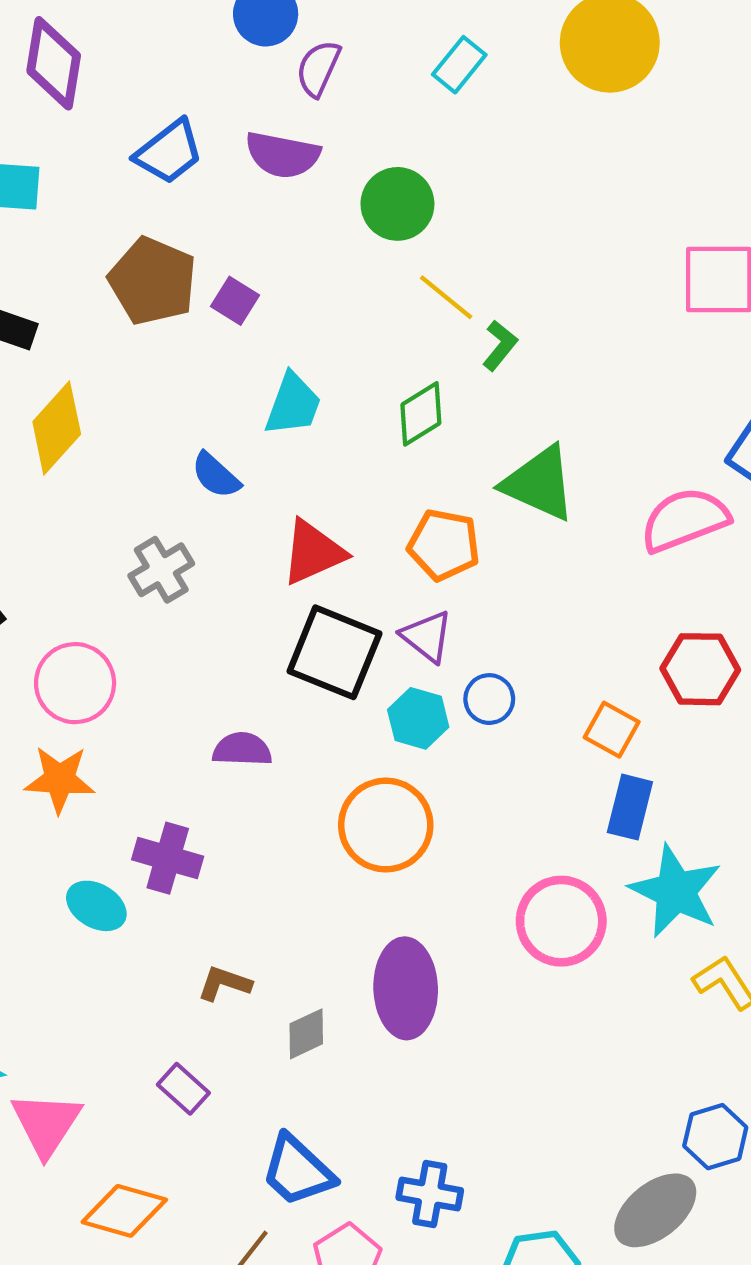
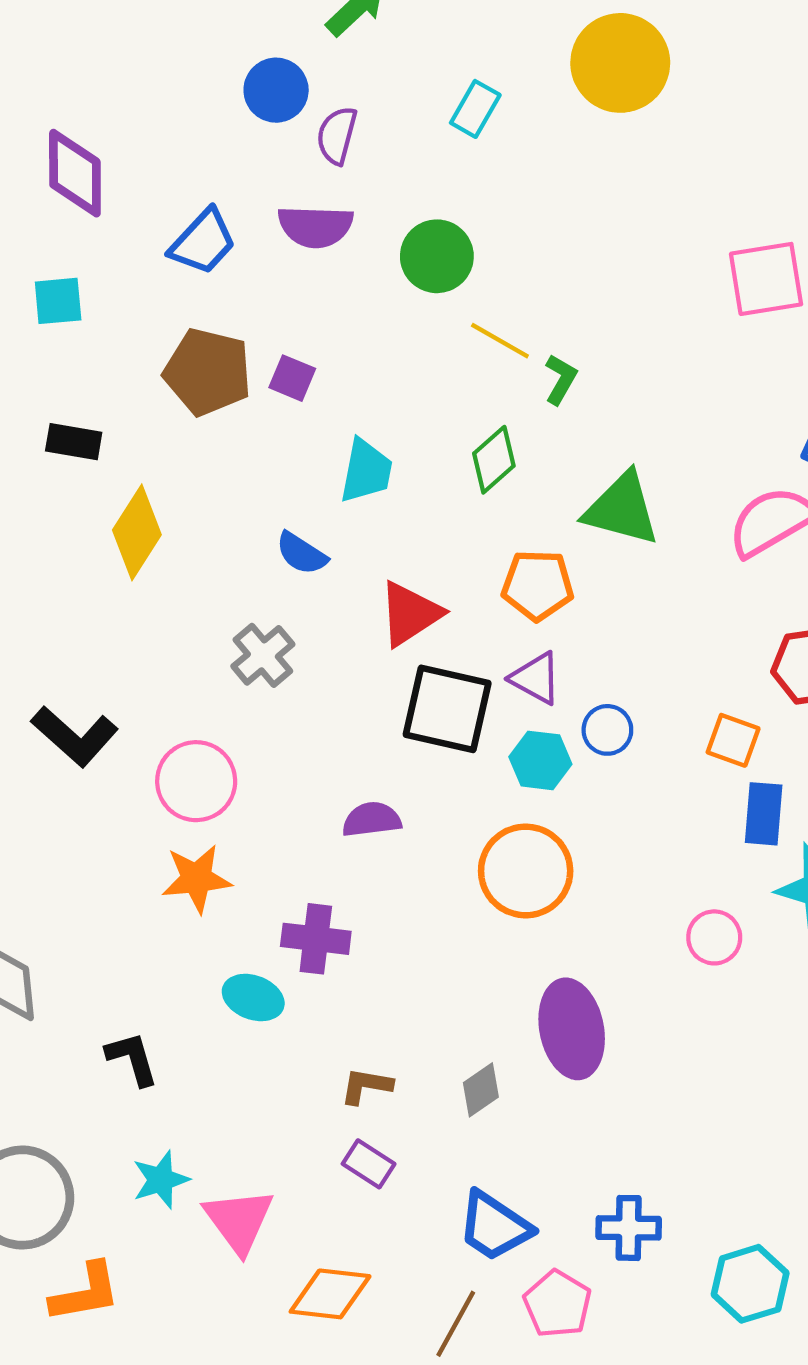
pink circle: (561, 921) -> (714, 937), size x0.6
brown L-shape: (224, 983) -> (366, 1086), moved

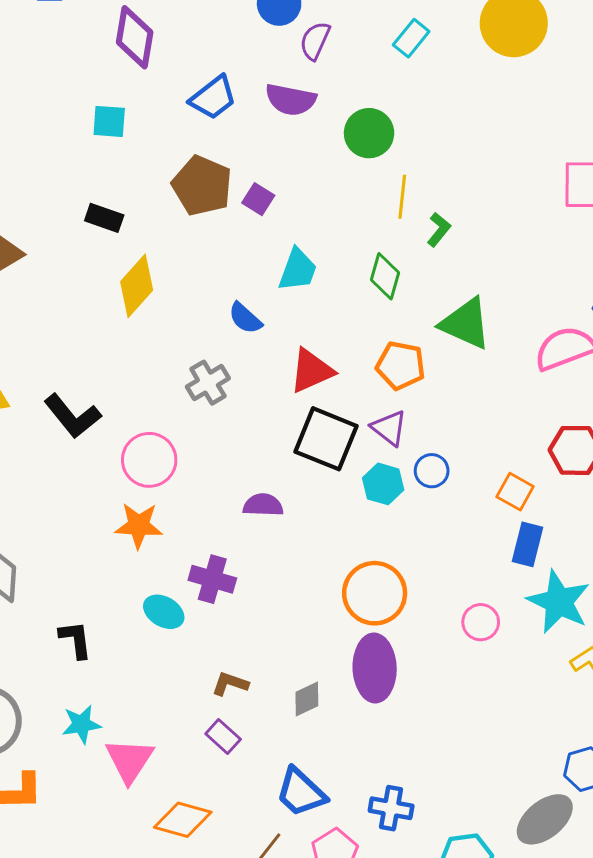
yellow line: (500, 341) -> (402, 197), turned 57
green diamond: (494, 460) -> (385, 276), turned -42
orange circle: (526, 871) -> (375, 593), moved

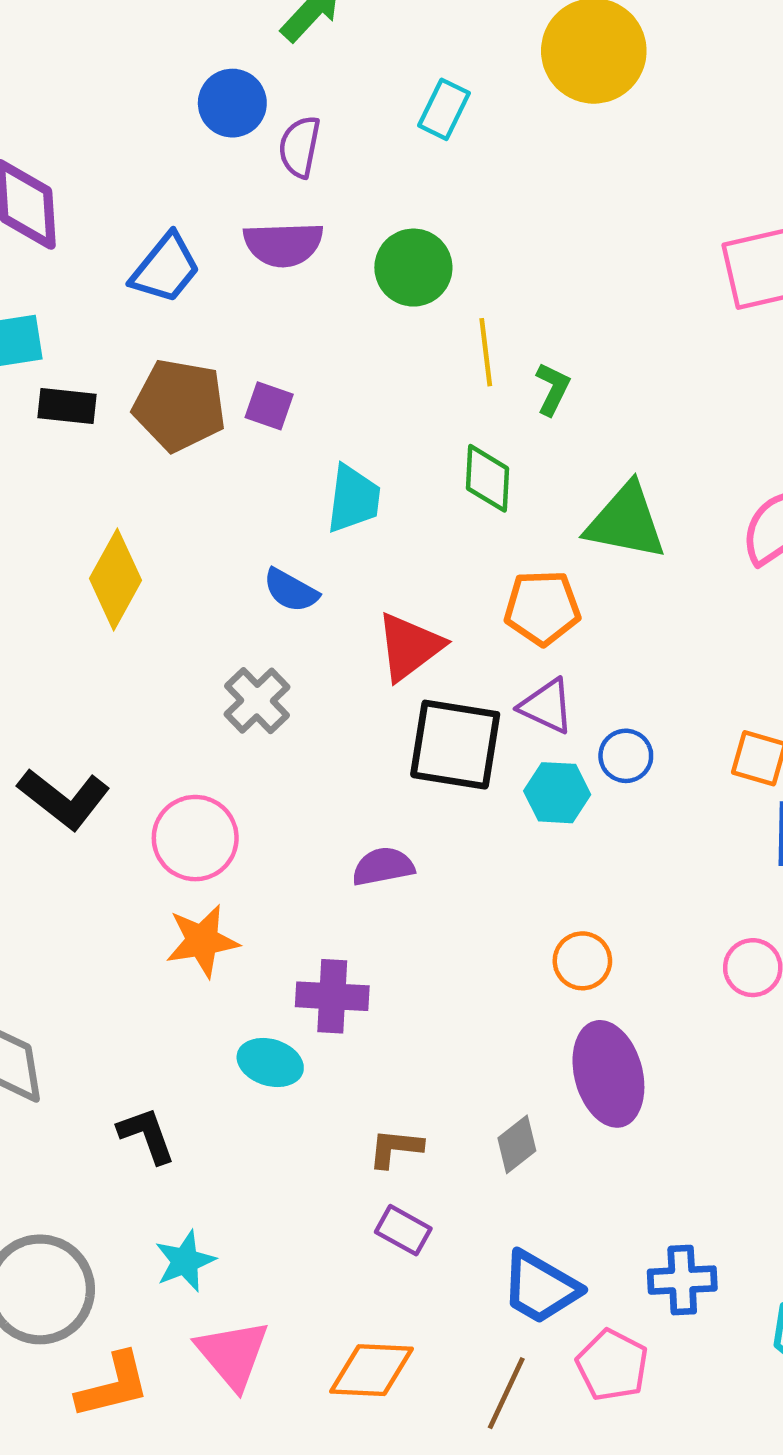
black rectangle: (104, 218) -> (67, 406), moved
orange circle: (375, 593) -> (582, 961), size x0.6
pink triangle: (129, 760) -> (233, 1354), moved

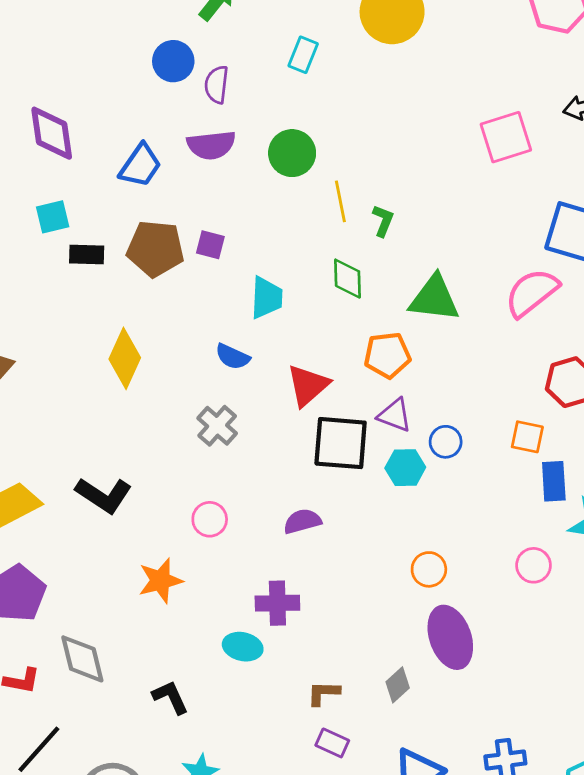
pink circle: (195, 838) -> (210, 519), moved, size x0.7
orange star: (202, 941) -> (160, 581), moved

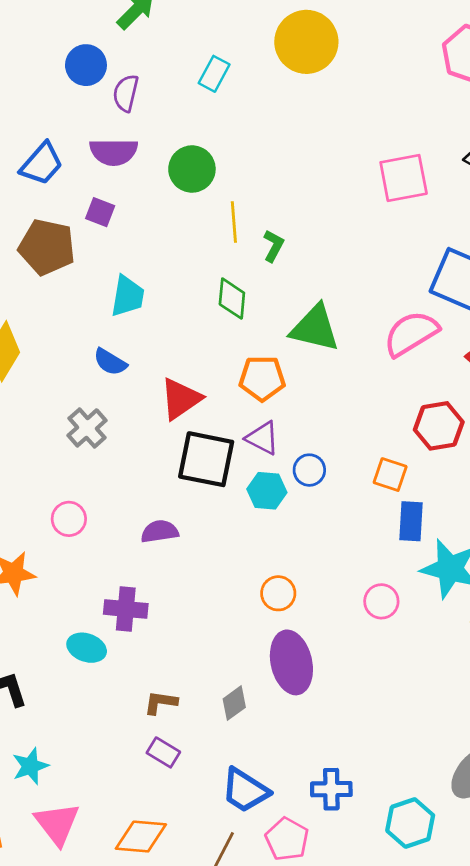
purple square: (210, 245) -> (100, 212), moved
cyan trapezoid: (266, 298) -> (128, 296), moved

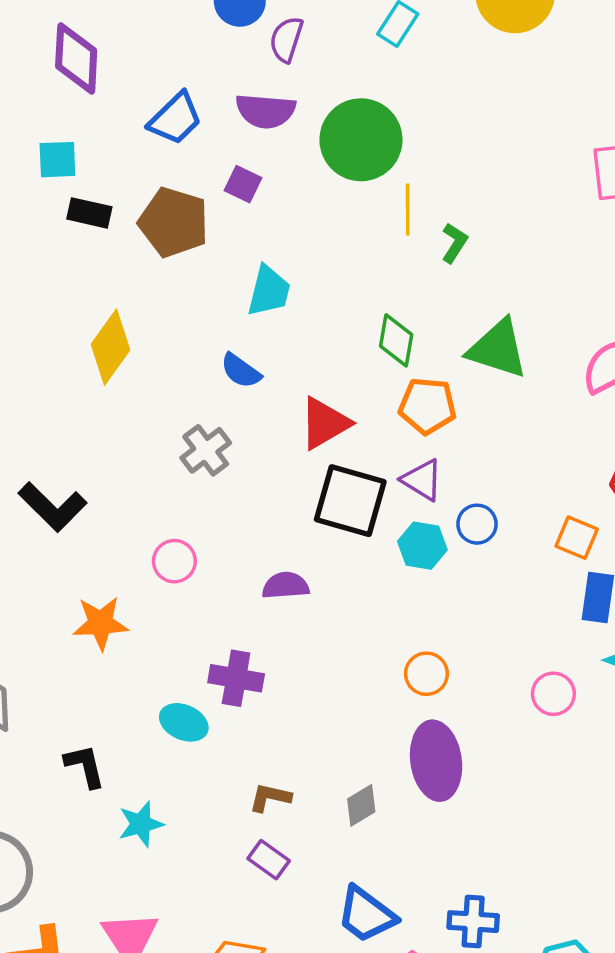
green circle: (192, 169) -> (361, 140), size x1.4
green diamond: (232, 299) -> (396, 340), moved
cyan star: (30, 766) -> (141, 824), moved

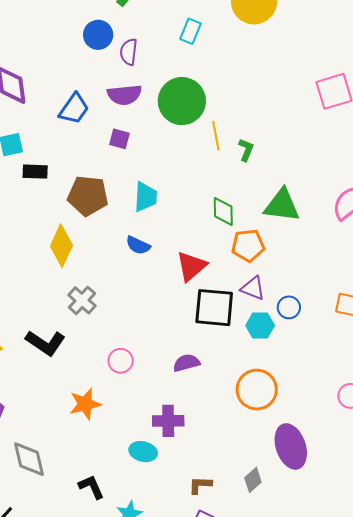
brown pentagon: (174, 222) -> (88, 196), moved
gray cross: (206, 450) -> (82, 300), moved
orange circle: (426, 674) -> (257, 390), moved, size x1.6

